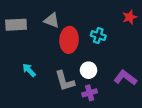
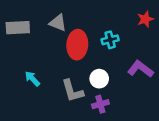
cyan cross: (98, 36) -> (110, 40), turned -32
purple L-shape: (125, 78) -> (140, 69), moved

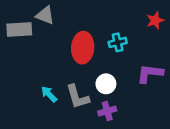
gray triangle: (58, 23) -> (45, 15), moved
purple L-shape: (140, 69) -> (150, 73), turned -30
cyan arrow: (32, 79) -> (49, 94), moved

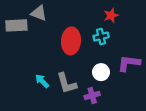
red star: (155, 20) -> (111, 15), moved
white circle: (106, 84) -> (101, 72), moved

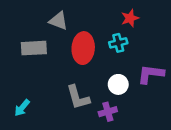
gray triangle: (39, 13) -> (58, 21), moved
gray rectangle: (16, 25) -> (34, 48), moved
cyan arrow: (42, 81) -> (22, 108), moved, turned -96

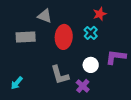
cyan cross: (118, 43) -> (91, 33), turned -32
purple cross: (108, 112) -> (83, 86), turned -32

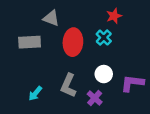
purple L-shape: (116, 57) -> (132, 83), moved
gray L-shape: (60, 75) -> (68, 85), turned 40
cyan arrow: (17, 83) -> (35, 93), moved

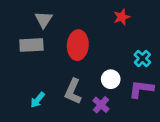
gray triangle: (51, 18) -> (44, 19), moved, turned 42
cyan cross: (104, 38) -> (142, 58), moved

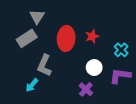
red star: (122, 17) -> (92, 36), moved
gray rectangle: (31, 45) -> (27, 38), turned -30
gray L-shape: (73, 91) -> (44, 65), moved

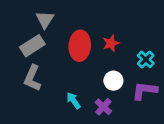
gray L-shape: (44, 65) -> (32, 78), moved
cyan arrow: (32, 85) -> (74, 101), moved, turned 104

